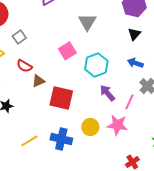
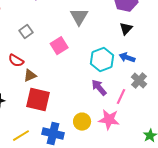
gray square: (19, 37) -> (26, 32), moved
cyan hexagon: (96, 65) -> (102, 60), moved
red square: (61, 98) -> (38, 100), moved

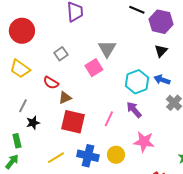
gray triangle: (79, 17) -> (107, 49), moved
pink line: (121, 97) -> (109, 119), moved
yellow circle: (82, 122) -> (116, 155), moved

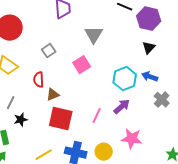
gray triangle: (107, 49) -> (94, 35), moved
red semicircle: (51, 83) -> (39, 80), turned 56
purple arrow: (134, 110) -> (122, 107), turned 90

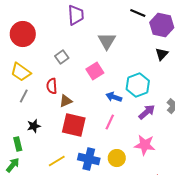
blue arrow: (150, 77) -> (114, 97), moved
gray line: (11, 103) -> (24, 96), moved
purple arrow: (122, 107) -> (147, 112), moved

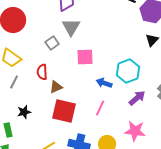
gray triangle: (107, 41) -> (71, 27), moved
pink square: (95, 71) -> (85, 57), turned 30

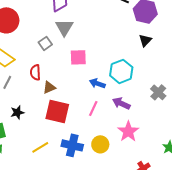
purple arrow: (137, 98) -> (121, 103), moved, turned -114
pink star: (135, 131) -> (128, 131), turned 30

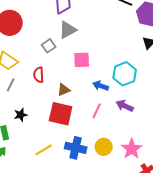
gray triangle: (64, 27) -> (68, 30), turned 30
brown triangle: (49, 87) -> (64, 90), moved
pink star: (128, 131) -> (132, 149), moved

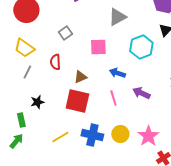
gray triangle: (68, 30) -> (117, 17), moved
cyan hexagon: (125, 74) -> (141, 47), moved
pink line: (97, 111) -> (113, 98), turned -42

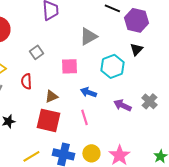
purple arrow: (141, 93) -> (122, 105), moved

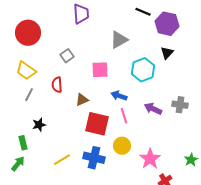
gray cross: (149, 101) -> (180, 105), turned -35
pink line: (84, 117) -> (124, 116), moved
red square: (48, 120) -> (97, 124), moved
yellow circle: (91, 153) -> (122, 146), moved

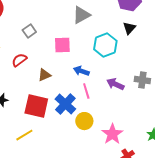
red semicircle: (57, 85) -> (19, 60), turned 56
red square: (97, 124) -> (36, 106), moved
blue cross: (94, 158) -> (65, 104), moved, turned 30

